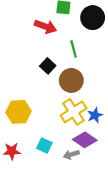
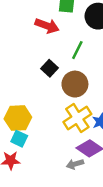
green line: (74, 49) -> (77, 50), turned 42
cyan square: (44, 146) -> (19, 139), moved

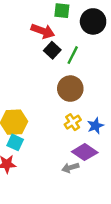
black square: (49, 68) -> (52, 50), moved
yellow cross: (77, 118) -> (73, 122), size x0.6

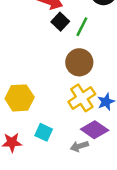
yellow cross: (73, 122) -> (82, 98), size x1.5
cyan square: (15, 142) -> (44, 132), moved

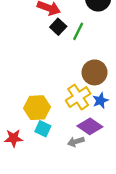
brown circle: (79, 62) -> (95, 72), moved
yellow hexagon: (20, 98) -> (37, 108), moved

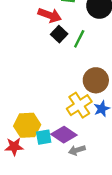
yellow hexagon: (37, 108) -> (27, 125), moved
purple diamond: (90, 126) -> (64, 135), moved
cyan square: (43, 129) -> (44, 137), turned -35

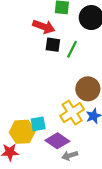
black square: (59, 34) -> (53, 45), turned -35
cyan square: (44, 137) -> (38, 124), moved

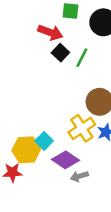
black square: (53, 45) -> (60, 53), turned 35
cyan square: (38, 124) -> (44, 141), turned -35

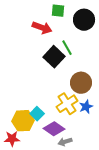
black square: (60, 53) -> (54, 57), moved, size x1.5
green line: (82, 58) -> (67, 48), turned -56

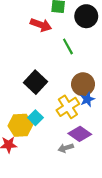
black square: (54, 57) -> (35, 82), moved
blue star: (86, 107) -> (87, 99), moved
purple diamond: (54, 129) -> (80, 134), moved

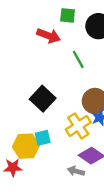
cyan square: (35, 118) -> (43, 138), turned 32
gray arrow: (66, 148) -> (76, 171), turned 32

